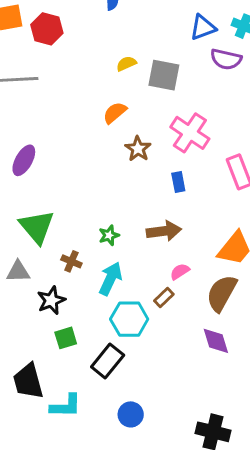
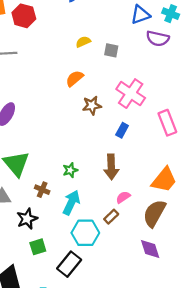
gray square: (164, 75) -> (111, 50), size x0.6
brown star: (138, 149) -> (92, 105), turned 30
blue rectangle: (178, 182) -> (122, 130), turned 40
brown arrow: (164, 231) -> (111, 167), turned 95

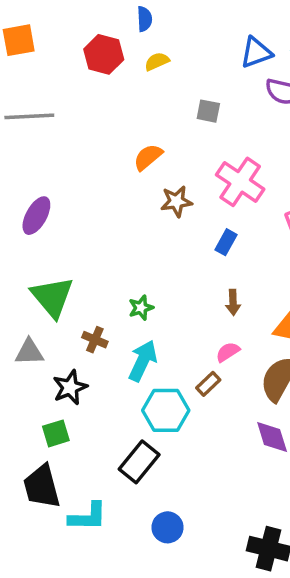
red hexagon: (24, 16) -> (104, 54), moved
yellow semicircle: (83, 42) -> (157, 61), moved
brown arrow: (111, 167) -> (233, 302), moved, size x0.6
green square: (38, 247) -> (56, 433), moved

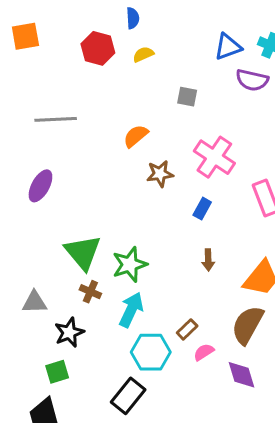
gray line: (29, 116) -> (56, 119), moved
green triangle: (52, 297) -> (83, 252), moved
green star: (141, 308) -> (130, 264), size x1.6
pink semicircle: (228, 352) -> (204, 352), moved

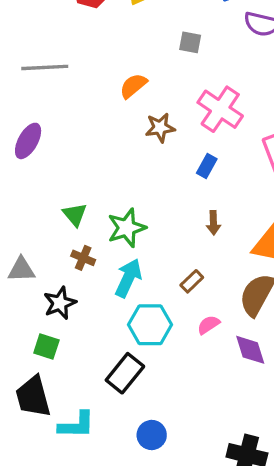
green triangle: (83, 252) -> (75, 214), size x0.6
brown rectangle: (187, 329) -> (192, 281), moved
green square: (57, 372) -> (46, 346), turned 35

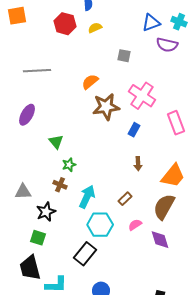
brown star: (160, 128) -> (106, 107), size x1.5
green triangle: (75, 214) -> (56, 142), moved
green star: (127, 228) -> (69, 165), moved, size x0.6

